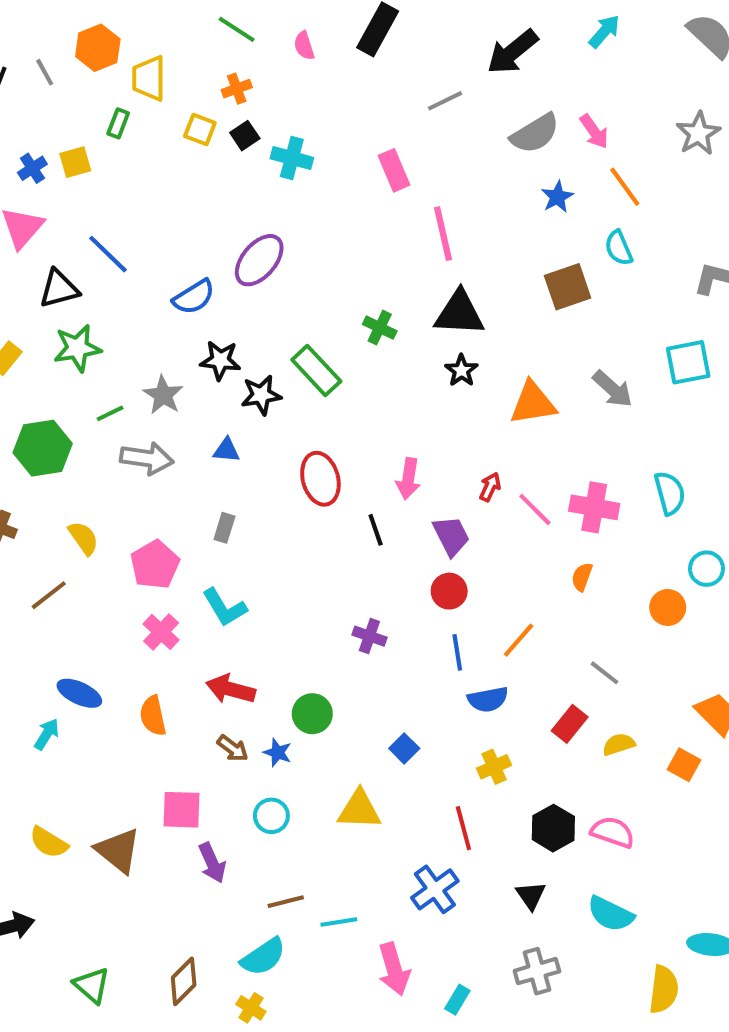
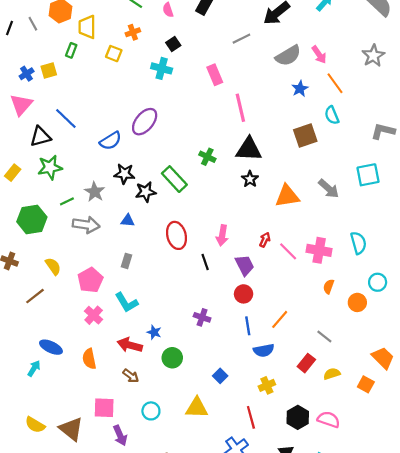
black square: (245, 136) -> (173, 44), moved
orange semicircle: (582, 577) -> (329, 286), moved
blue star: (278, 752) -> (154, 332), moved

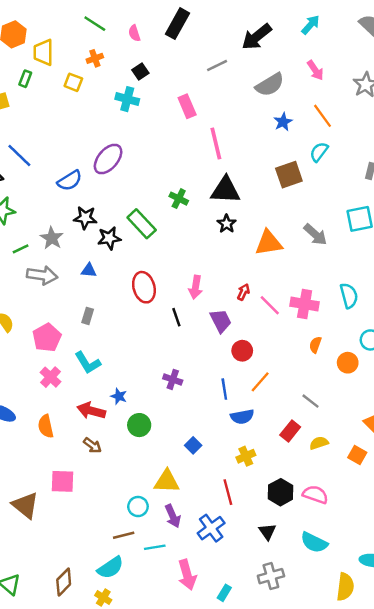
pink arrow: (319, 55) -> (315, 70), moved
cyan semicircle: (332, 115) -> (319, 152), turned 60
red circle: (244, 294) -> (242, 351), moved
cyan circle: (151, 411) -> (138, 507), moved
purple arrow: (120, 435) -> (173, 516), moved

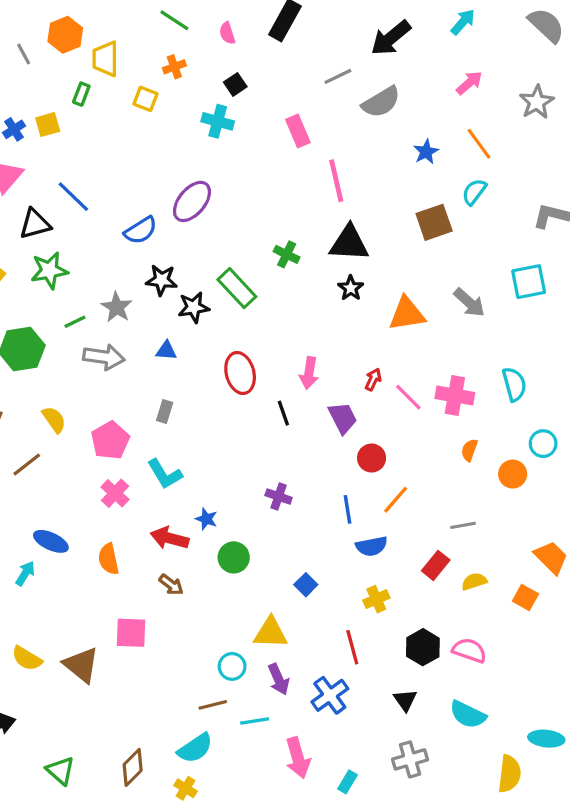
pink arrow: (315, 70) -> (469, 83), turned -96
gray semicircle: (270, 85) -> (381, 102), moved
gray line: (311, 401) -> (463, 525), turned -48

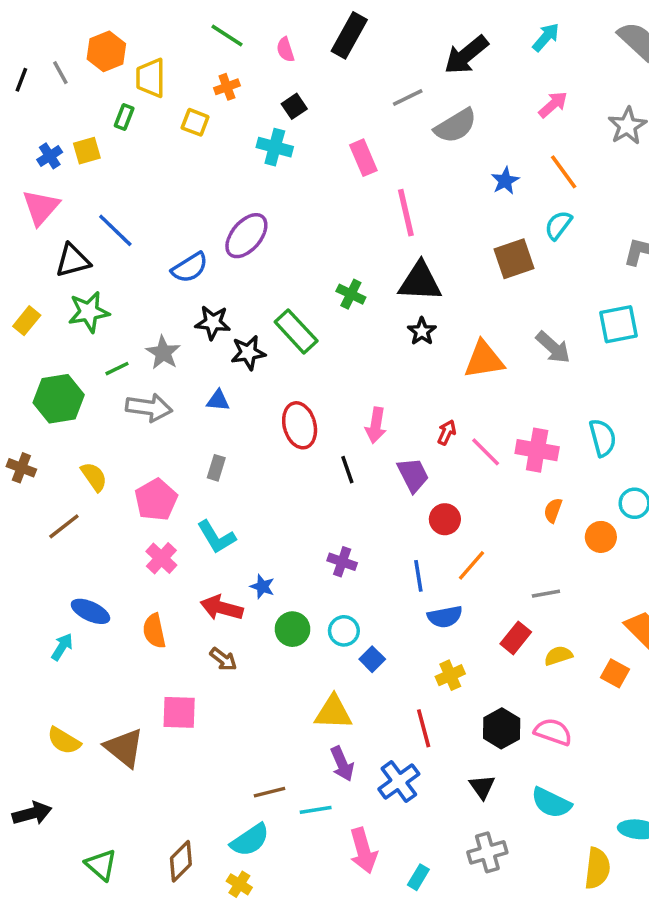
cyan circle: (232, 666) -> (344, 631), moved

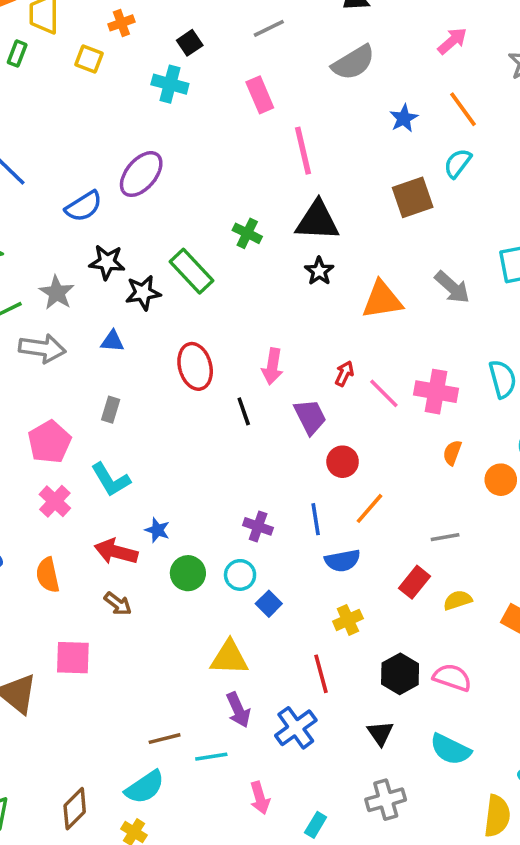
gray line: (408, 97) -> (269, 28), moved
purple cross: (342, 562) -> (258, 526), moved
pink arrow: (363, 851) -> (260, 798), size x0.7

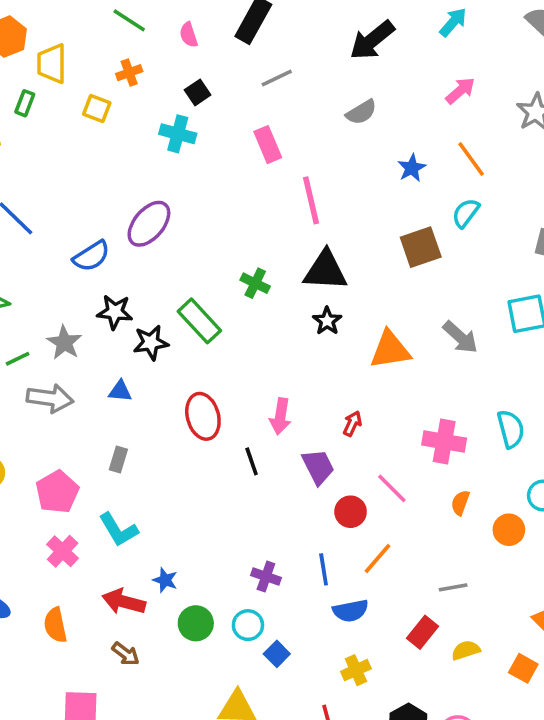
gray semicircle: (353, 63) -> (361, 112), size x0.7
pink line: (384, 393) -> (392, 488), moved

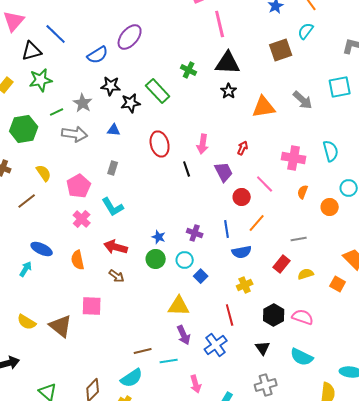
blue star: (165, 580) -> (159, 237), moved

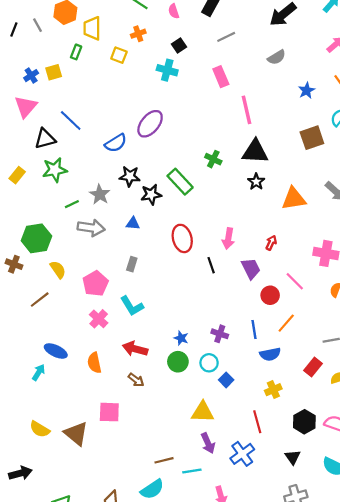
green hexagon: (24, 129) -> (36, 238), moved

